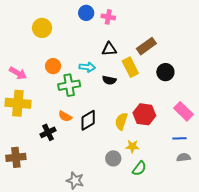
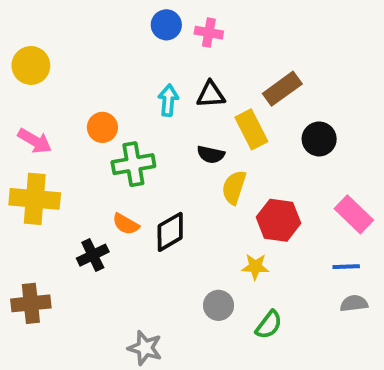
yellow circle: (42, 28) -> (31, 65), moved
cyan arrow: (87, 67) -> (168, 100), moved, turned -91
yellow semicircle: (121, 121) -> (234, 187), moved
yellow star: (132, 146) -> (255, 267), moved

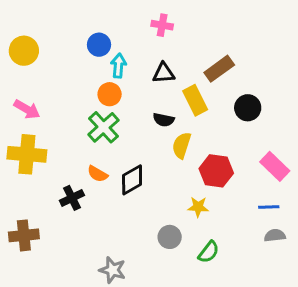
blue circle: (166, 25) -> (99, 45), moved
cyan arrow: (168, 100) -> (119, 66), moved
orange circle: (102, 127) -> (110, 94), moved
green cross: (133, 164) -> (103, 127), turned -32

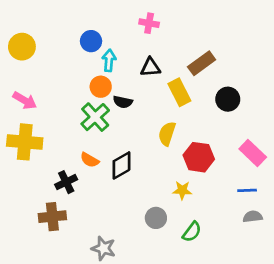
black semicircle: (164, 120) -> (123, 102), moved
brown cross: (24, 235) -> (52, 217), moved

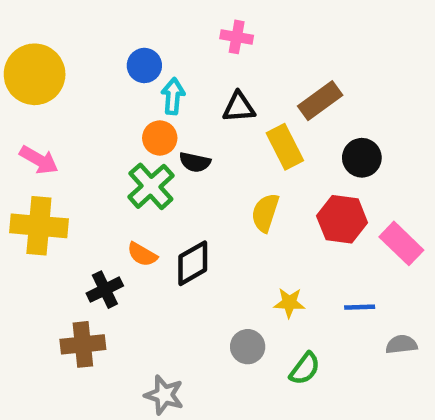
yellow circle: (22, 47) -> (35, 74), size x1.4
red hexagon: (199, 157) -> (342, 219), moved
blue line: (247, 190) -> (360, 307), moved

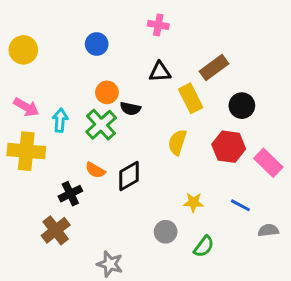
yellow circle: (35, 74) -> (23, 50), size x0.7
cyan arrow: (173, 96) -> (60, 120), moved
blue line: (360, 307) -> (240, 205), turned 30
brown cross: (83, 344) -> (56, 230), turned -32

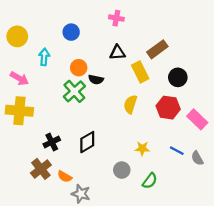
cyan arrow: (60, 120) -> (44, 57), moved
orange semicircle: (95, 170) -> (65, 177), moved
black diamond: (129, 176) -> (87, 142), moved
gray semicircle: (268, 230) -> (197, 158), moved, turned -112

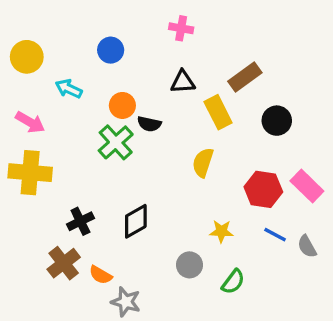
cyan arrow: (44, 57) -> (69, 89), turned -70
red hexagon: (168, 108) -> (263, 189), moved

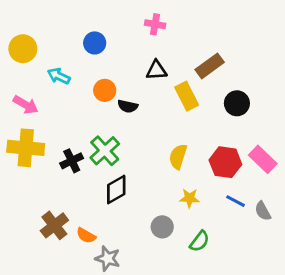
green cross: (116, 142) -> (105, 151), moved
yellow semicircle: (203, 163) -> (178, 156), moved
black cross: (80, 221) -> (72, 161), moved

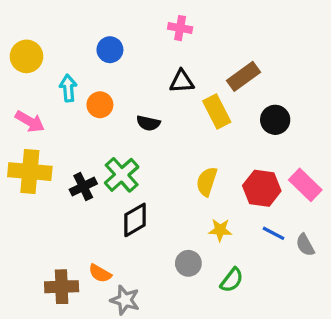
cyan arrow: (59, 76) -> (68, 88), turned 60
orange circle: (105, 90) -> (100, 105), moved
brown cross: (54, 225) -> (62, 287), moved, turned 36

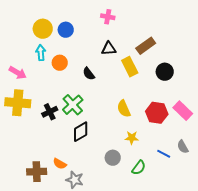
yellow circle: (26, 56) -> (43, 29), moved
black semicircle: (148, 123) -> (89, 74), turned 40
yellow semicircle: (207, 182) -> (124, 109), turned -42
blue line: (273, 233) -> (164, 154), moved

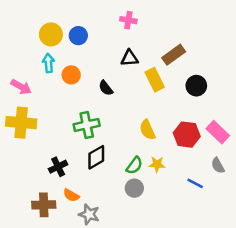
green cross: (73, 105) -> (87, 125), turned 30
black cross: (50, 112) -> (58, 167), moved
gray semicircle: (183, 147) -> (218, 165), moved
green semicircle: (139, 168) -> (134, 165), moved

